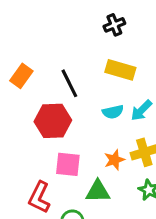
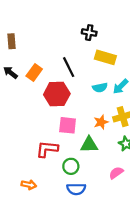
black cross: (114, 25) -> (89, 33), moved, turned 32
orange rectangle: (21, 76) -> (34, 72), moved
red L-shape: (39, 197) -> (47, 149), turned 70

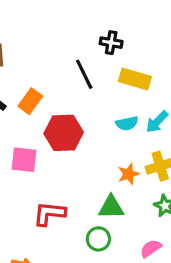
black line: (69, 67) -> (84, 74), moved
pink square: (68, 125) -> (24, 160), moved
green circle: (71, 166) -> (98, 239), moved

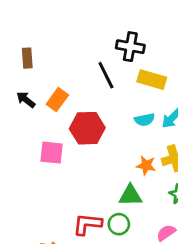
black cross: (111, 43) -> (130, 47), size x1.4
orange star: (129, 174) -> (146, 165), turned 30
red L-shape: (49, 214) -> (87, 224), moved

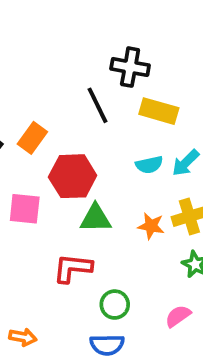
green triangle: (130, 196) -> (96, 218), moved
red L-shape: (87, 224) -> (73, 268), moved

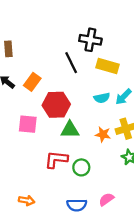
green circle: (115, 305) -> (81, 167), moved
pink semicircle: (178, 316) -> (106, 199), moved

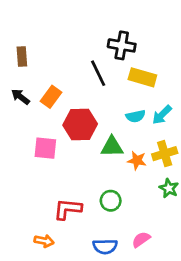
green triangle: (70, 130) -> (112, 147), moved
red L-shape: (56, 159) -> (68, 209), moved

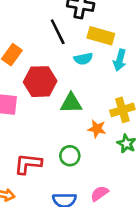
cyan arrow: (162, 115) -> (120, 60), moved, turned -30
cyan semicircle: (136, 116) -> (83, 59), moved
orange star: (137, 161) -> (97, 129), moved

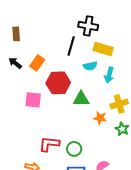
black line: (58, 32) -> (71, 46), turned 42
cyan arrow: (120, 60) -> (109, 75), moved
green circle: (70, 156) -> (74, 149), moved

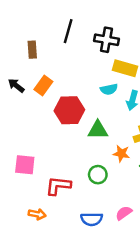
brown rectangle: (16, 34) -> (32, 50), moved
black line: (71, 46) -> (68, 31), moved
pink square: (33, 100) -> (25, 165), moved
green circle: (74, 149) -> (98, 175), moved

